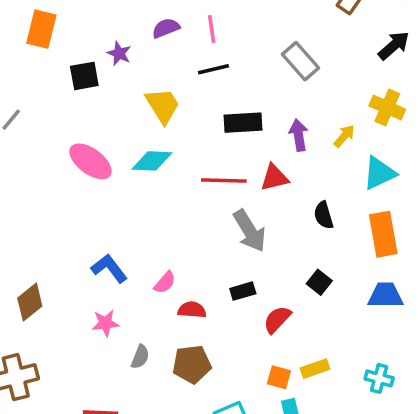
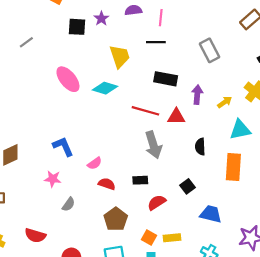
blue trapezoid: (385, 295) -> (211, 214), moved
brown pentagon: (192, 364) -> (116, 219), moved, turned 30

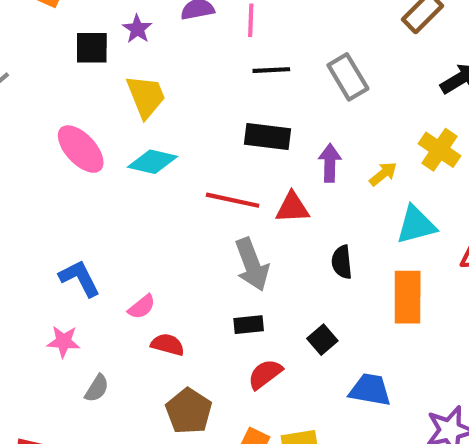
black line: (156, 42) -> (271, 70), moved
yellow trapezoid: (120, 56) -> (146, 96), moved
black rectangle: (140, 180) -> (249, 325), moved

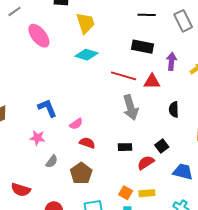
pink ellipse: (81, 149) -> (39, 36), moved
black rectangle: (249, 325) -> (125, 147), moved
red semicircle: (265, 374) -> (146, 163), moved
brown pentagon: (189, 411) -> (81, 173), moved

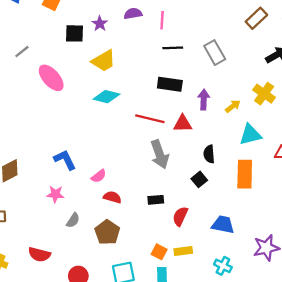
yellow trapezoid: (86, 23) -> (104, 61), turned 80
black square: (162, 146) -> (199, 179), moved
red semicircle: (146, 163) -> (180, 216), turned -30

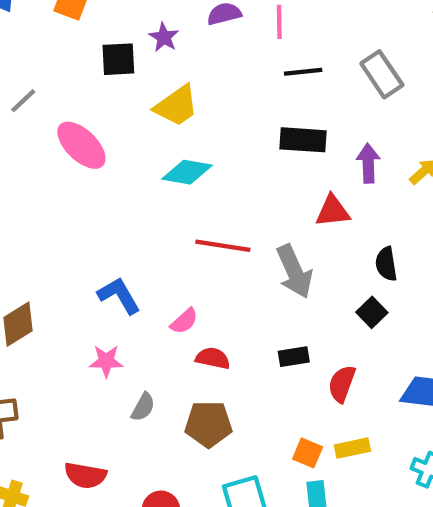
red line: (150, 119) -> (223, 246), moved
brown pentagon: (107, 232) -> (208, 424), turned -30

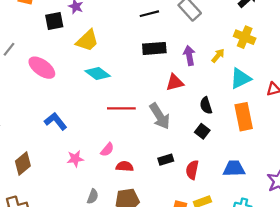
cyan diamond: (187, 172) -> (98, 74), turned 35
blue L-shape: (119, 296) -> (56, 121), moved
pink star: (106, 361) -> (75, 159), moved

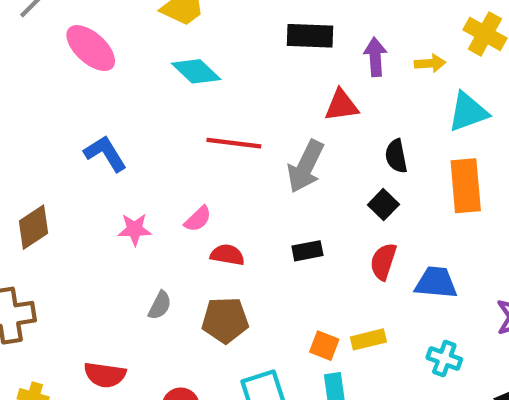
yellow arrow: (218, 56) -> (430, 63), turned 40
gray arrow: (160, 116) -> (306, 166), turned 52
red semicircle: (192, 170) -> (383, 261), moved

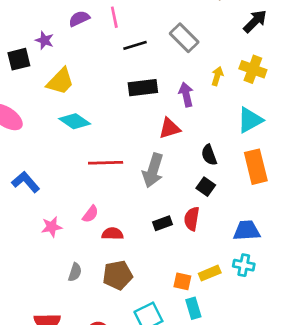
yellow arrow: (430, 63) -> (217, 76), moved, turned -60
red semicircle: (383, 261) -> (192, 219), moved
cyan cross: (444, 359) -> (244, 265), moved

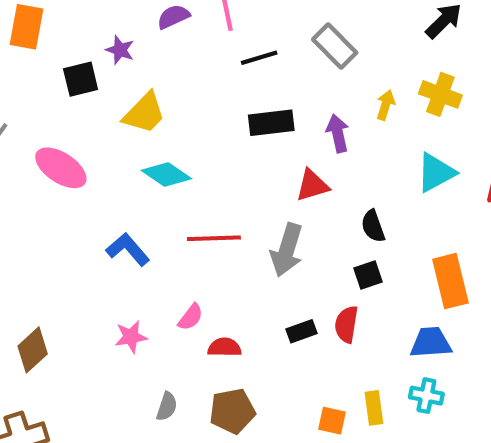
orange rectangle: (256, 167) -> (450, 281), moved
blue L-shape: (26, 182) -> (128, 249), moved
black square: (206, 187) -> (368, 275), turned 36
yellow rectangle: (210, 273) -> (374, 408), turned -75

